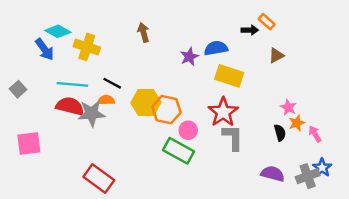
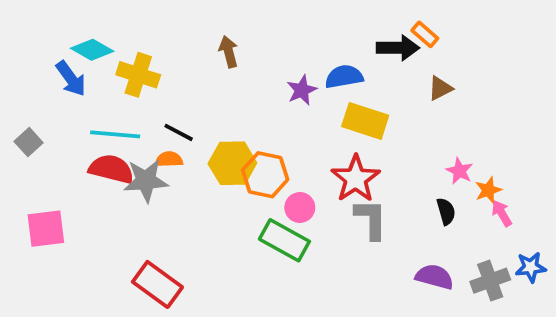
black arrow: (250, 30) -> (398, 48), size x1.5
orange star: (297, 123) -> (488, 190), moved
blue star: (322, 168) -> (531, 267), moved, turned 30

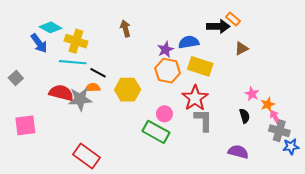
cyan line: (115, 134) -> (73, 62), moved
orange hexagon: (265, 175) -> (168, 71), moved
gray cross: (490, 281) -> (279, 131), moved, turned 36

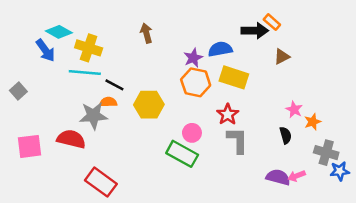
red semicircle: (61, 93) -> (71, 139), moved
red star: (195, 98) -> (228, 114), size x0.7
pink arrow: (275, 117) -> (297, 176), moved, turned -80

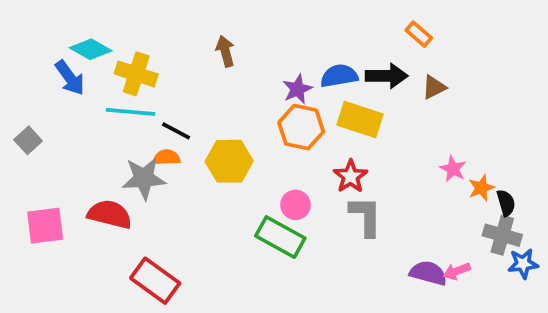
black arrow: (255, 31) -> (387, 76), moved
black semicircle: (286, 135) -> (506, 203), moved

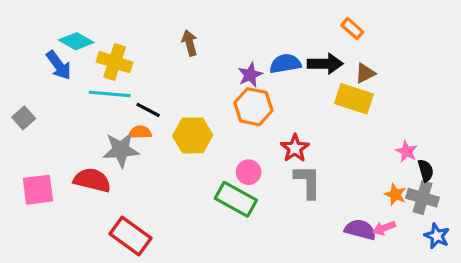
yellow rectangle: (360, 119) -> (354, 99), moved
pink star: (453, 169) -> (407, 151), moved
orange star: (481, 188) -> (395, 194), moved, turned -30
blue star: (523, 264) -> (437, 236), moved, turned 30

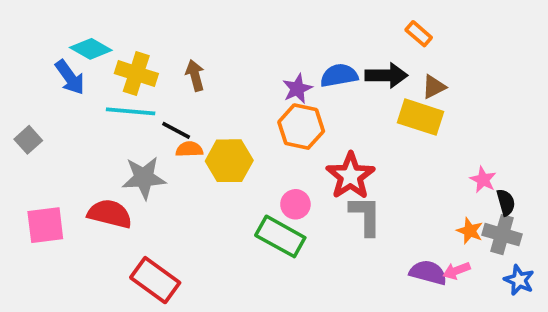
brown arrow: (190, 43) -> (195, 75), moved
orange semicircle: (140, 132) -> (189, 149), moved
red star: (295, 148) -> (350, 176), size x1.4

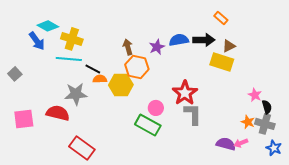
brown arrow: (195, 75) -> (128, 47), moved
orange hexagon: (301, 127) -> (137, 67), moved

